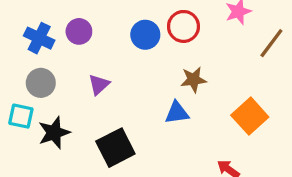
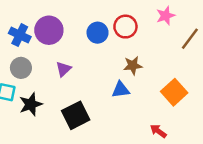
purple circle: (79, 31) -> (49, 30), size x1.5

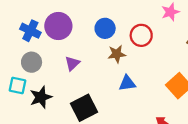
red circle: (125, 27) -> (141, 35), moved
brown star: (133, 65) -> (117, 54), moved

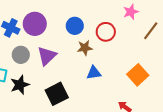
gray circle: (32, 62) -> (21, 55), moved
purple triangle: (72, 63) -> (47, 56), size x1.5

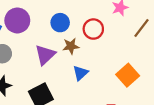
purple triangle: (47, 56) -> (45, 55), moved
blue triangle: (94, 73) -> (80, 73), turned -35

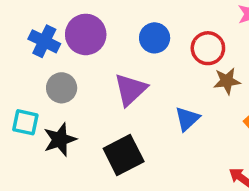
brown star: (71, 46) -> (227, 81), moved

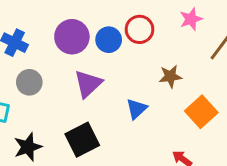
purple circle: (86, 34) -> (72, 37), moved
red circle: (208, 48) -> (139, 29), moved
black star: (60, 139) -> (28, 147), moved

